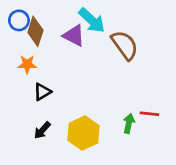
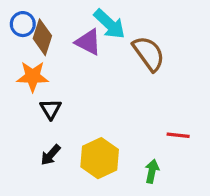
orange star: (27, 64) -> (33, 76), size x1.4
black triangle: (42, 92) -> (51, 109), turned -30
green arrow: (129, 123) -> (152, 171), moved

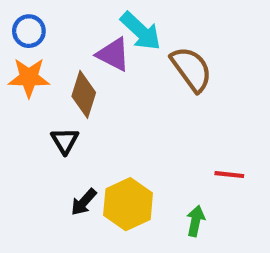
brown diamond: (42, 37) -> (84, 94), moved
orange star: (33, 76) -> (29, 78), moved
black arrow: (51, 155) -> (84, 202), moved

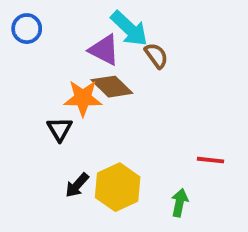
brown semicircle: (191, 69) -> (156, 56), moved, size x0.6
orange star: (29, 78) -> (83, 98), moved
brown diamond: (84, 94) -> (112, 87), moved, turned -63

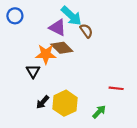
green arrow: (180, 203) -> (99, 112), turned 32

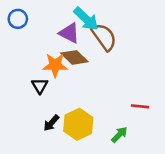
brown semicircle: (86, 31) -> (104, 37), size x1.6

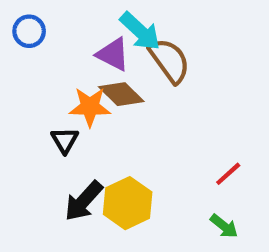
red line: (140, 106) -> (228, 174), turned -48
black arrow: (51, 123) -> (84, 201), size x1.5
green arrow: (119, 135) -> (224, 226), moved, turned 84

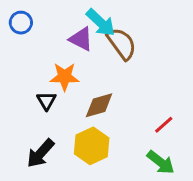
brown diamond: (121, 94) -> (99, 105), moved, turned -60
black arrow: (84, 201) -> (40, 153), moved
green arrow: (224, 226) -> (161, 162), size x1.4

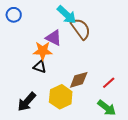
purple triangle: (81, 39) -> (54, 38), moved
black triangle: (46, 101) -> (40, 67), moved, turned -40
brown diamond: (99, 105) -> (79, 80), moved

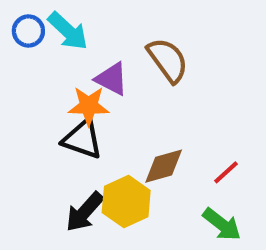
cyan arrow: (67, 15) -> (68, 31), moved
black triangle: (40, 67) -> (82, 139), size x1.5
black arrow: (27, 102) -> (85, 212), moved

